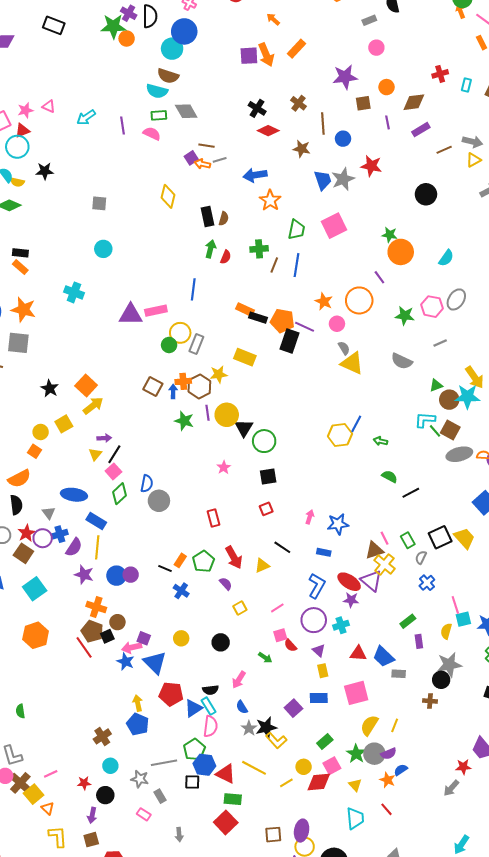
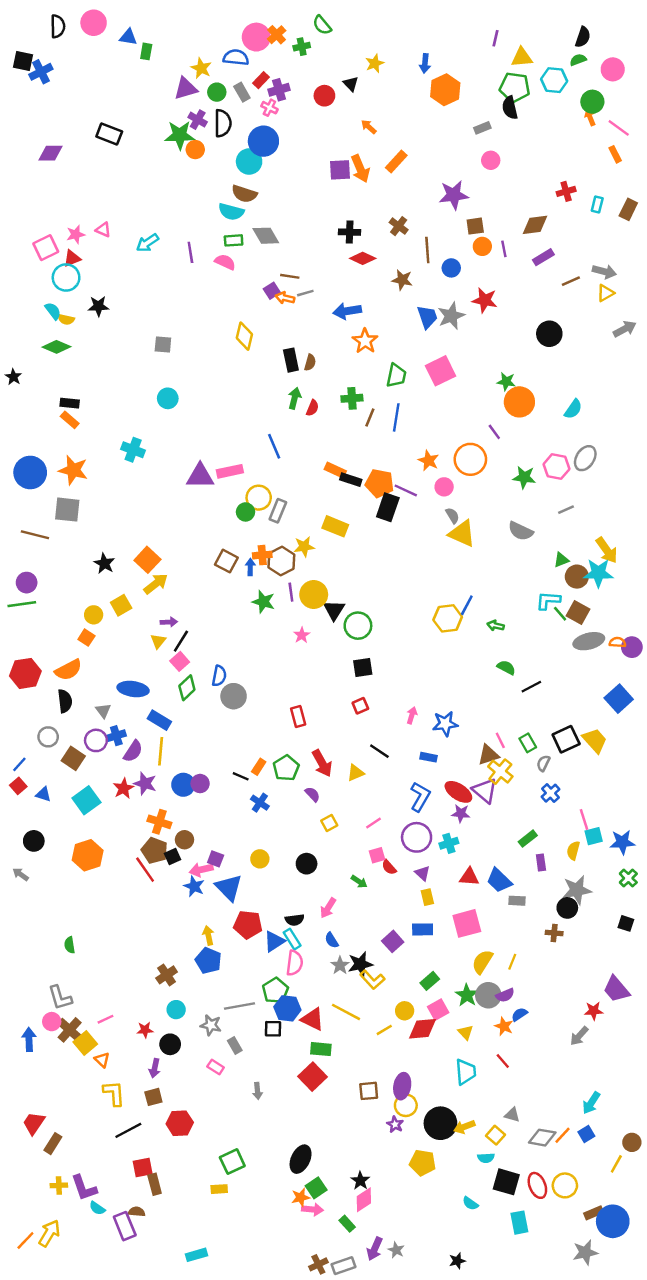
orange circle: (387, 87) -> (482, 246), moved
black cross: (257, 108) -> (350, 232), turned -30
blue line: (193, 289) -> (274, 446), turned -30
pink star: (224, 467) -> (302, 635), moved
red star: (26, 533) -> (123, 788), moved

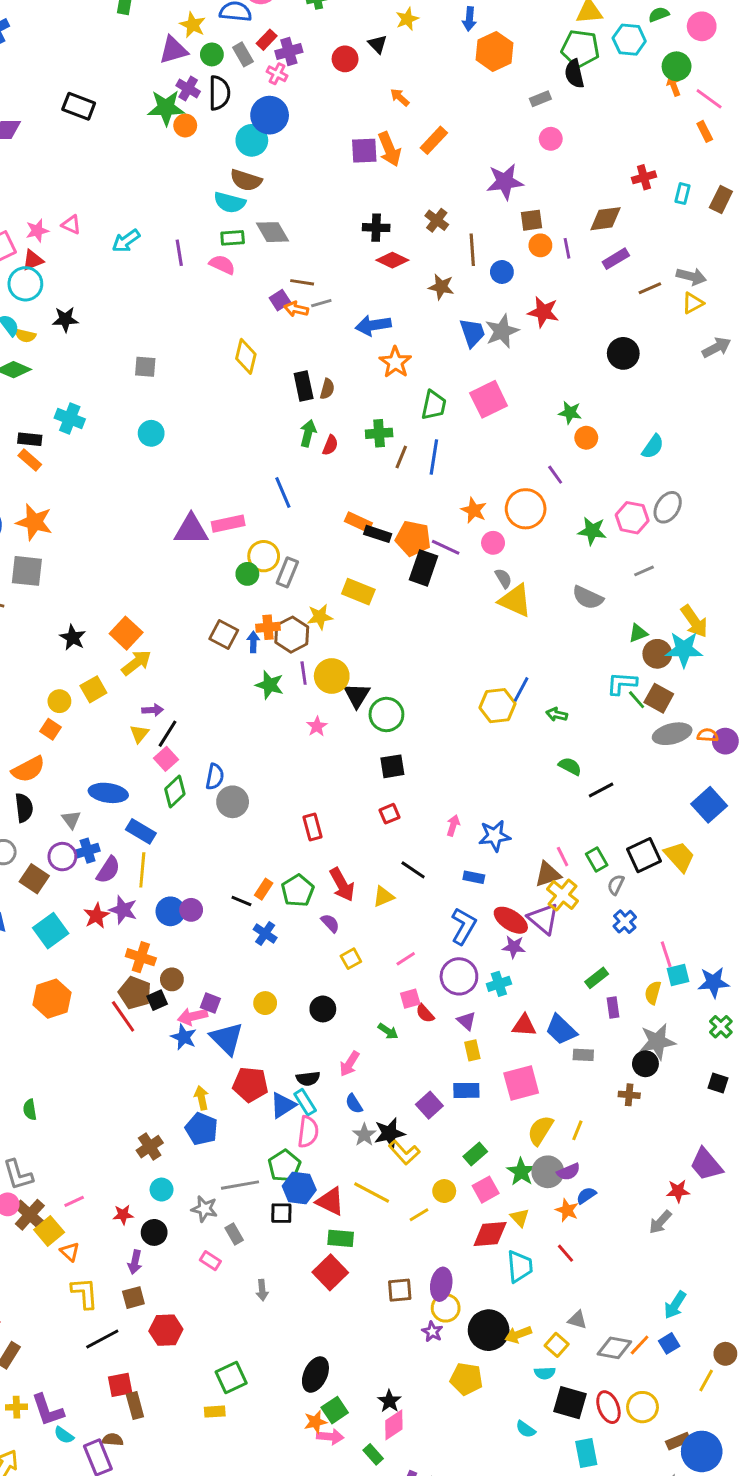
orange circle: (519, 402) -> (586, 438), size x0.6
cyan cross: (133, 450) -> (70, 419), moved
red diamond: (423, 1029) -> (490, 1234), moved

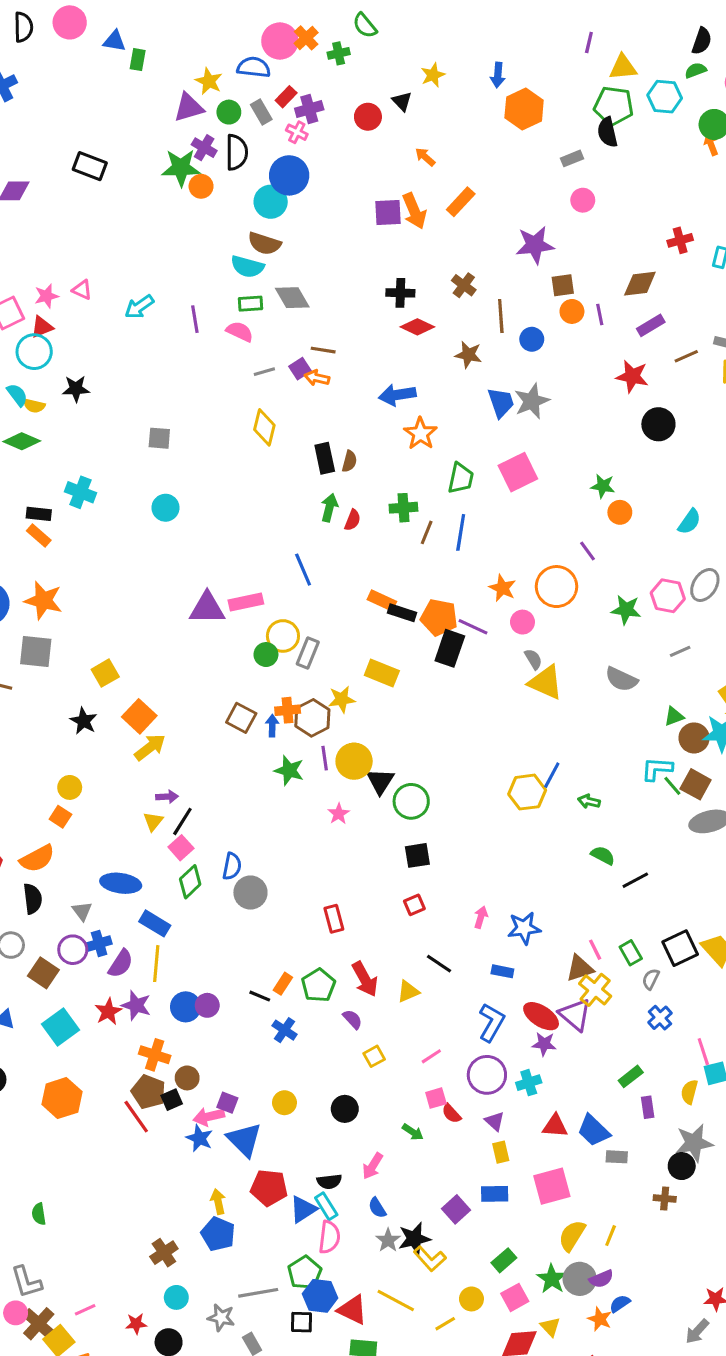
gray line: (321, 303) -> (264, 372), moved
red star: (543, 312) -> (632, 376), moved
yellow square: (93, 689) -> (105, 673), moved

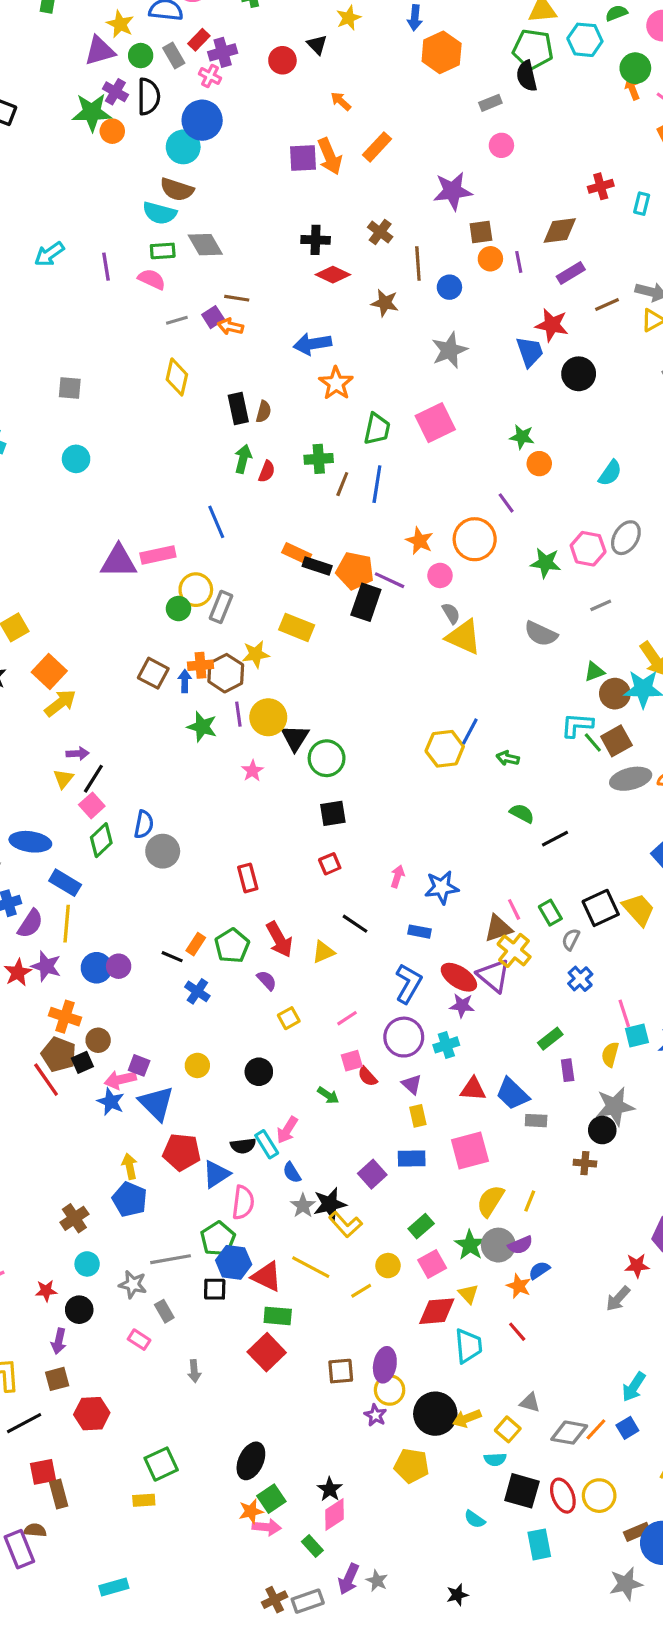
blue trapezoid: (501, 403) -> (530, 352), moved
brown square: (696, 784) -> (616, 741), turned 32
cyan rectangle: (326, 1206) -> (267, 1144), moved

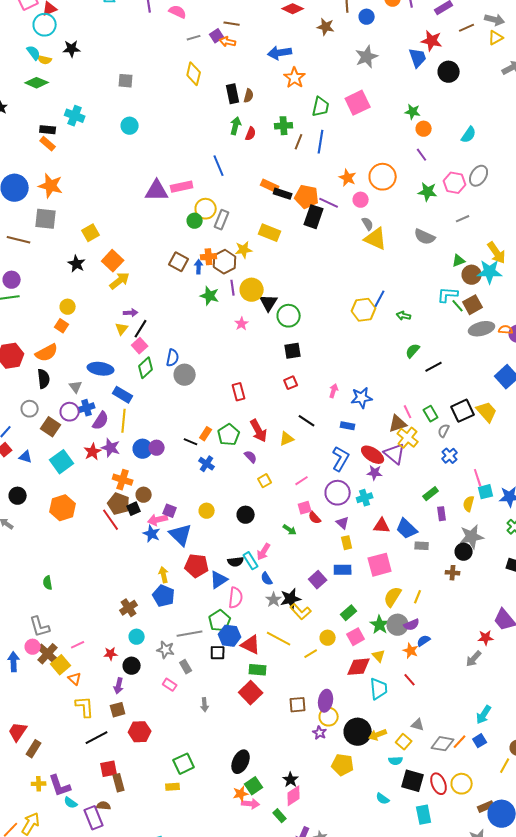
purple line: (506, 503) -> (422, 155), moved
green semicircle: (522, 813) -> (413, 351), turned -77

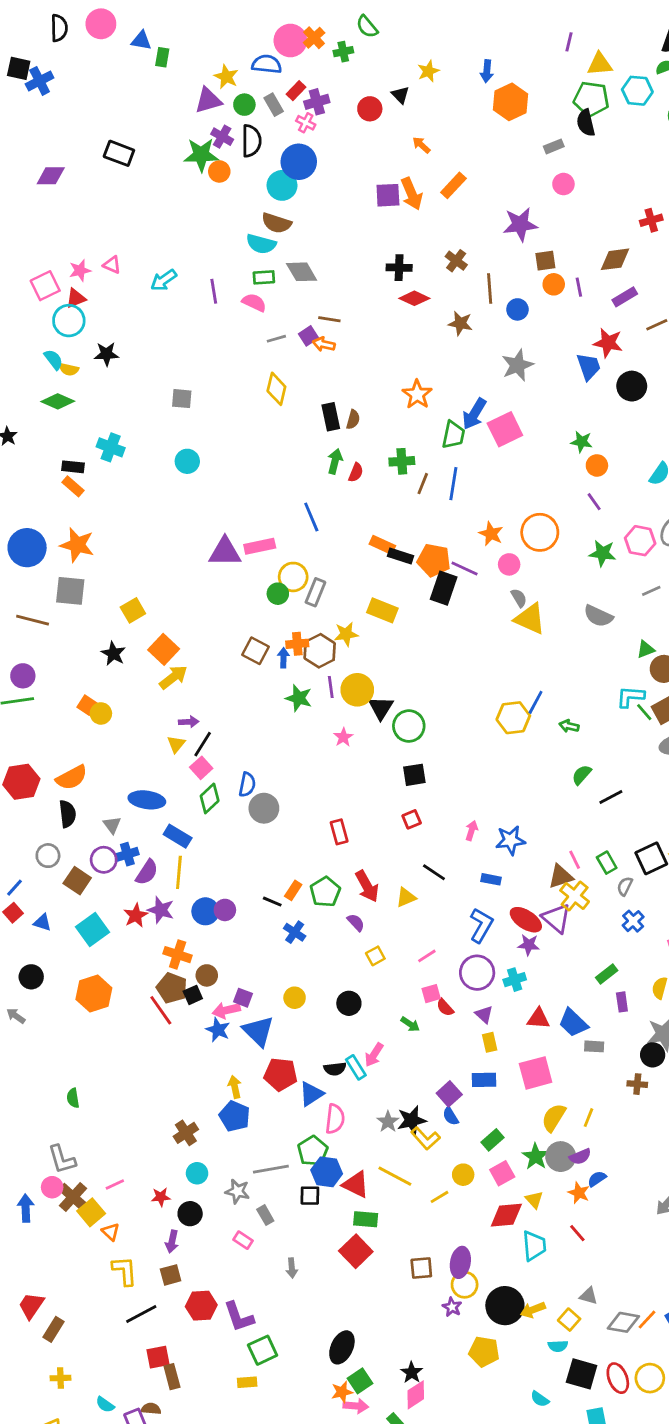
blue arrow: (280, 53) -> (474, 414), moved, turned -50
orange square: (62, 326) -> (87, 705), moved
blue semicircle: (267, 579) -> (451, 1116), moved
purple L-shape: (60, 786) -> (239, 1317), moved

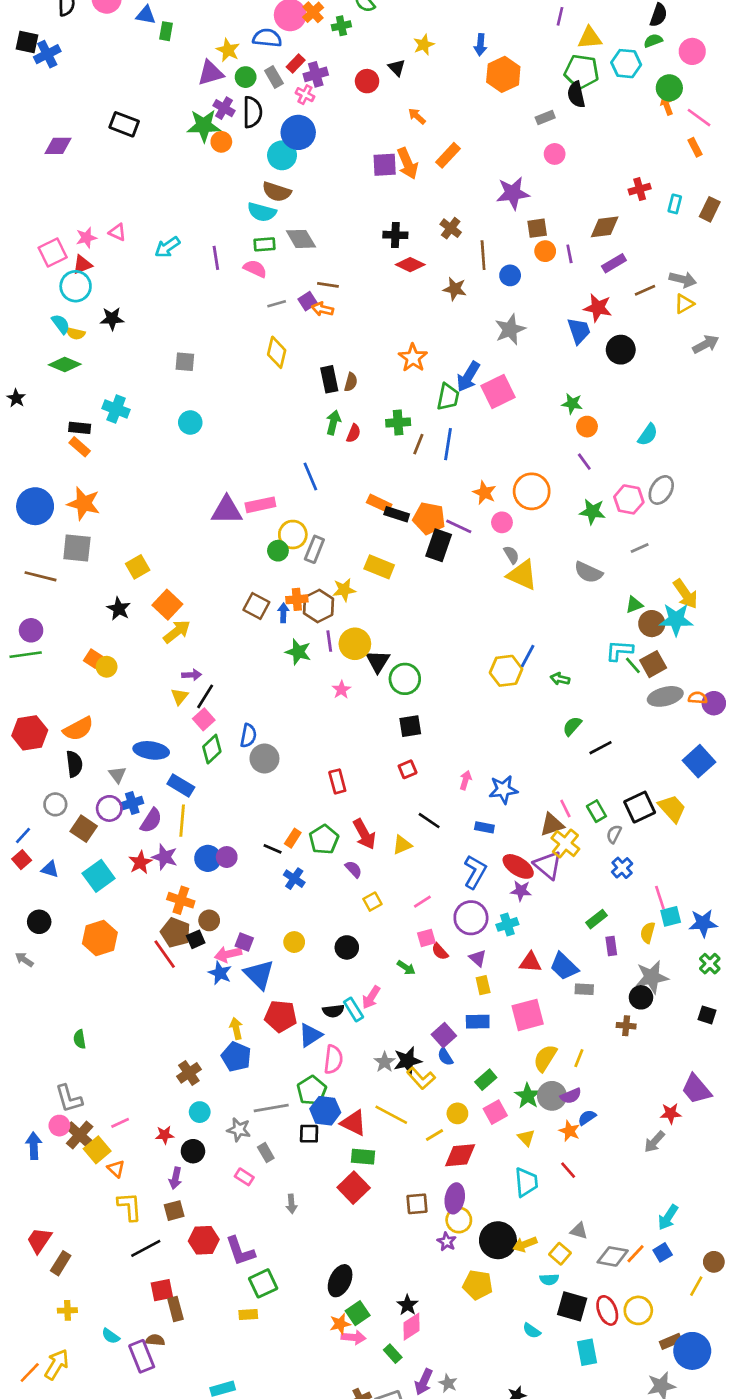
red diamond: (506, 1215) -> (460, 1155), moved

